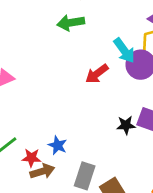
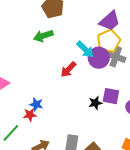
blue star: (58, 145) -> (36, 104), moved
red star: (31, 158) -> (30, 115), moved

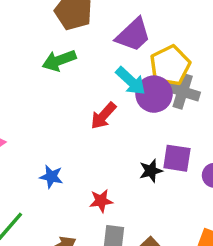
purple trapezoid: (110, 21) -> (133, 35), moved
red star: (30, 115) -> (101, 201), moved

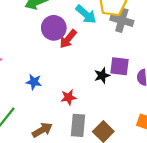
purple circle: (154, 94) -> (54, 28), moved

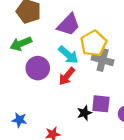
red arrow: (68, 39) -> (67, 76), moved

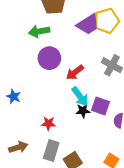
yellow pentagon: (93, 43) -> (107, 21), moved
cyan arrow: (68, 55) -> (80, 96), moved
blue star: (19, 120) -> (14, 96), moved

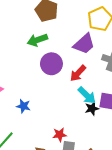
purple trapezoid: (88, 24) -> (84, 44), moved
red star: (48, 123) -> (60, 135), moved

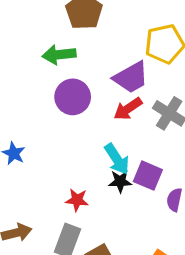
red arrow: (78, 73) -> (128, 109), moved
red star: (60, 135) -> (77, 200), moved

